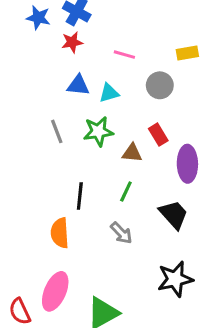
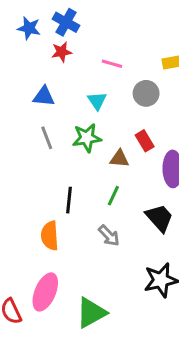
blue triangle: (78, 85) -> (44, 96), moved
cyan triangle: (109, 93) -> (97, 101), turned -48

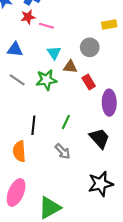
pink line: (112, 64) -> (46, 26), moved
gray line: (47, 138) -> (17, 80), turned -35
brown triangle: (119, 159) -> (70, 67), moved

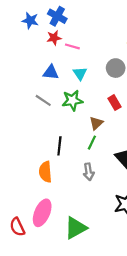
blue triangle: (15, 49) -> (51, 72), moved
brown triangle: (70, 67) -> (96, 123), moved, turned -48
gray arrow: (63, 151) -> (89, 172), turned 35

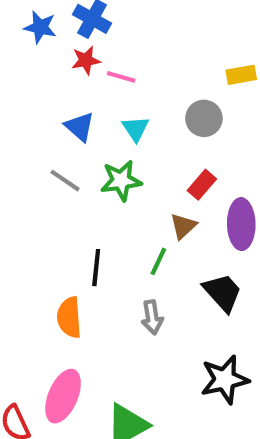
blue triangle: (51, 72) -> (80, 127), turned 35
red rectangle: (115, 103) -> (202, 185), turned 72
brown triangle: (96, 123) -> (183, 226), moved

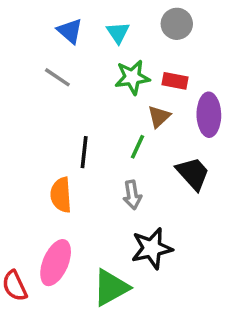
green star: (121, 181) -> (132, 77), moved
red rectangle: (202, 185) -> (175, 81), turned 60
black star: (225, 379) -> (152, 248), moved

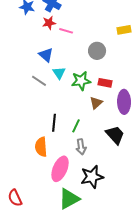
gray circle: (177, 24) -> (97, 51), moved
cyan triangle: (118, 33) -> (59, 73), moved
green line: (138, 147) -> (76, 126), moved
pink ellipse: (56, 263) -> (60, 169), moved

